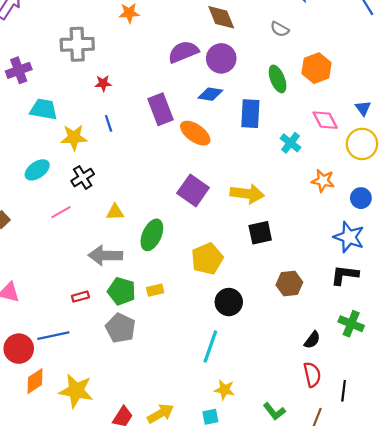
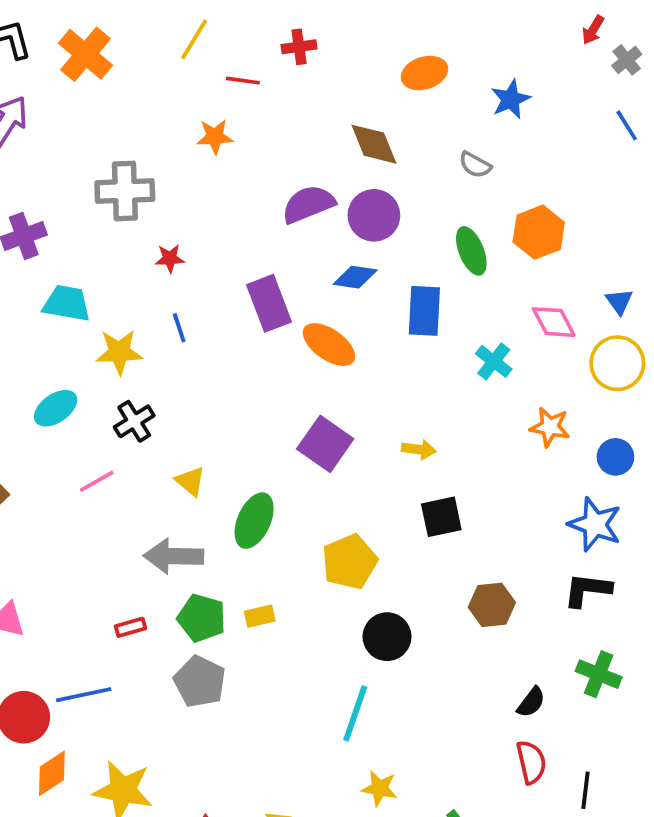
yellow arrow: (247, 194) -> (419, 449), size x0.6
yellow triangle: (115, 212) -> (190, 481), turned 42

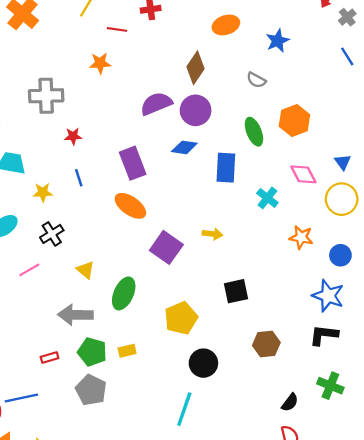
brown diamond: (374, 144) -> (196, 68), turned 56
orange ellipse: (329, 345) -> (130, 206), moved
yellow star: (119, 352) -> (43, 192), size x0.7
yellow arrow: (419, 449) -> (212, 234), moved

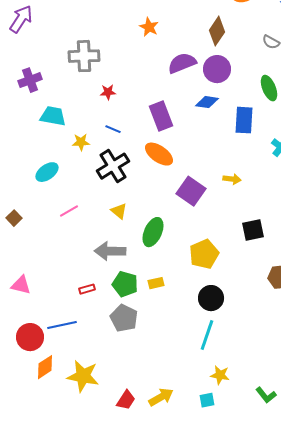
orange star: (100, 63) -> (149, 27), moved, turned 30
blue line: (79, 178) -> (113, 129), turned -49
black cross: (52, 234) -> (113, 166), moved, size x1.5
black circle: (203, 363) -> (211, 298), moved

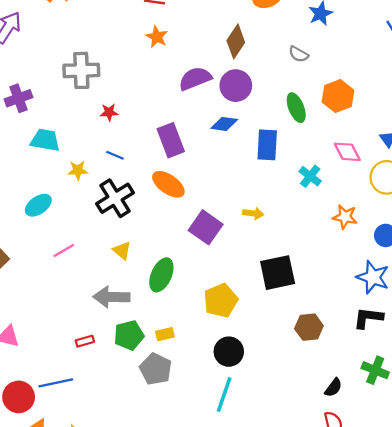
black square: (253, 230) -> (278, 273), size x1.4
green pentagon: (125, 284) -> (129, 335), turned -30
gray pentagon: (124, 318) -> (156, 369), moved

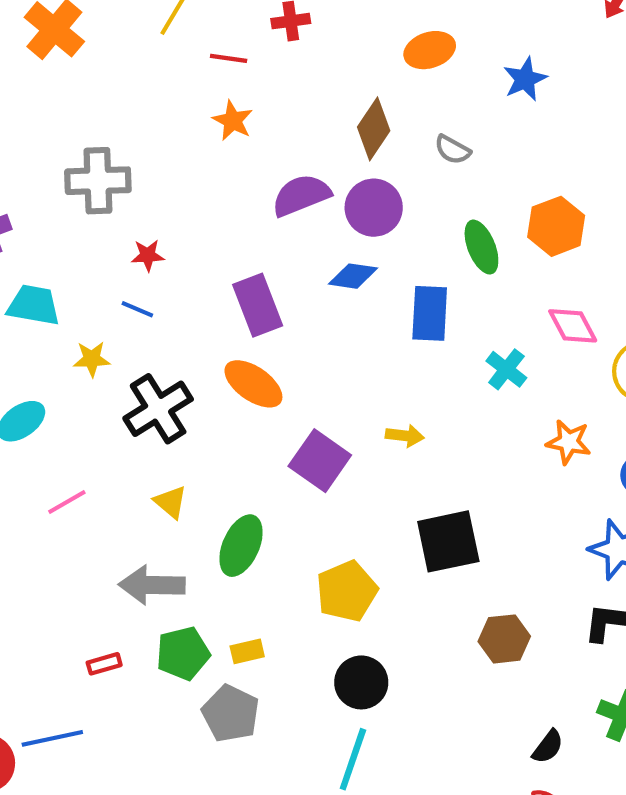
gray semicircle: (299, 54) -> (452, 150), moved
blue line: (115, 155) -> (137, 309), moved

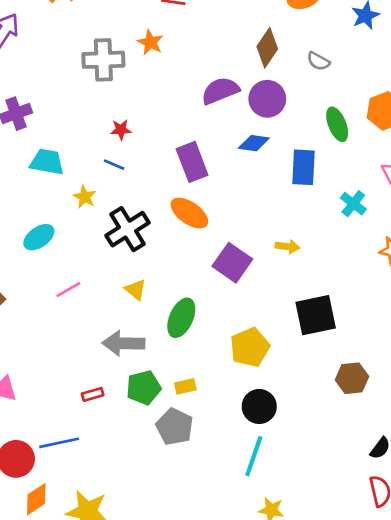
orange star: (233, 121) -> (150, 42), moved
gray cross: (98, 181) -> (103, 60), moved
yellow star: (92, 359) -> (85, 197), turned 30

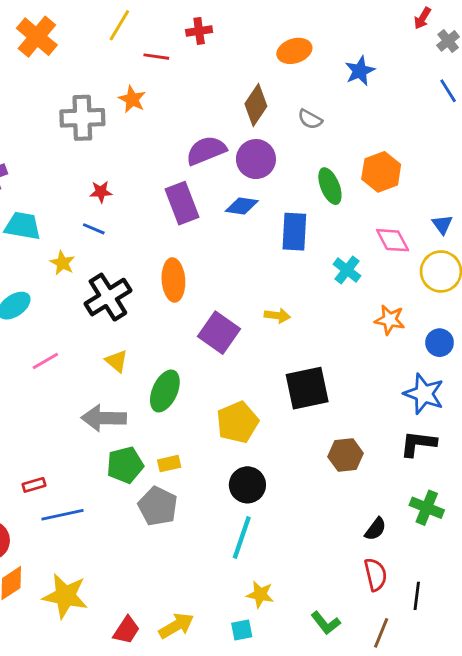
purple rectangle: (192, 162) -> (182, 203), moved
orange ellipse: (189, 213) -> (173, 280), turned 51
red rectangle: (93, 394) -> (34, 485), moved
blue line: (59, 443) -> (62, 515), moved

